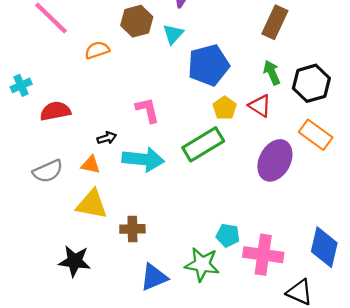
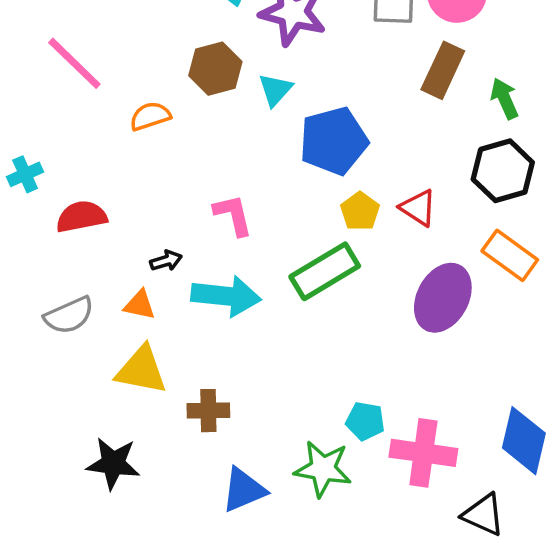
green arrow: (272, 73) -> (505, 99), moved

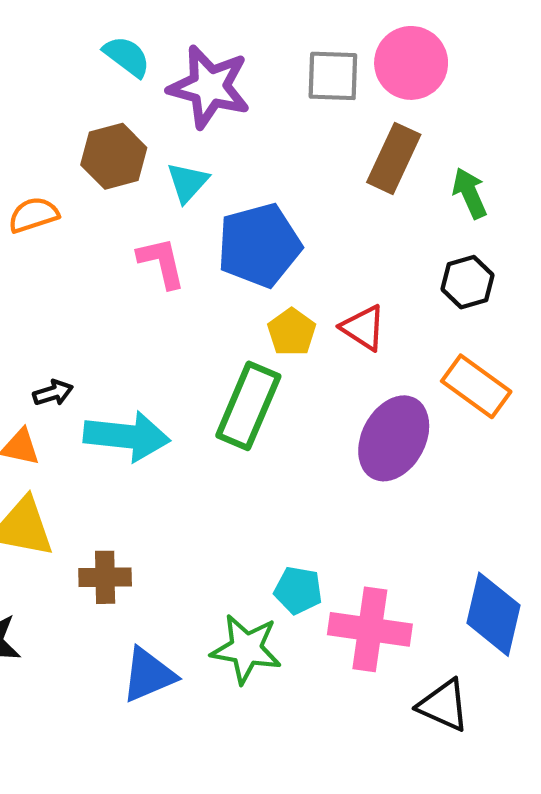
black hexagon: (503, 171) -> (468, 282), size x0.7
pink L-shape: (233, 215) -> (162, 263), moved
green rectangle: (325, 271) -> (248, 406), turned -36

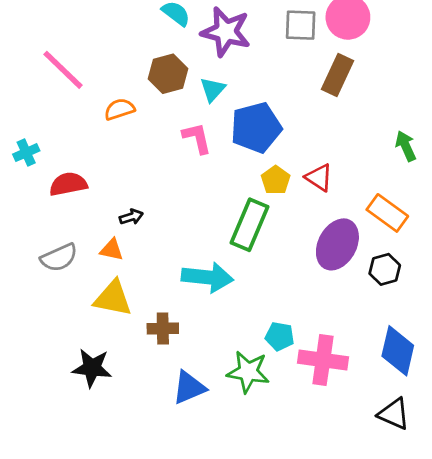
green arrow: (470, 193) -> (406, 146), moved
black hexagon: (468, 282) -> (385, 269), moved
cyan arrow: (127, 436) -> (207, 277), moved
black triangle: (444, 705) -> (394, 414), moved

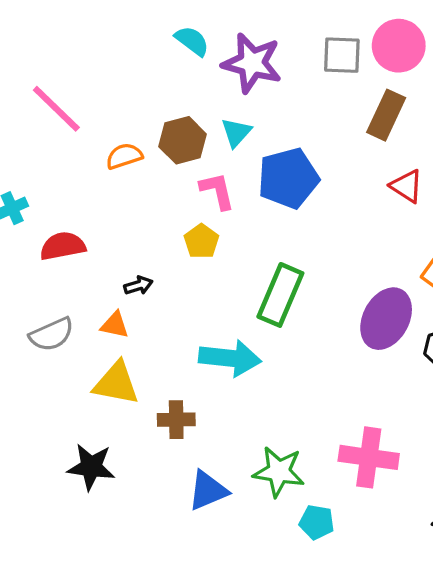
brown hexagon: (168, 74) -> (183, 140), moved
red triangle: (319, 177) -> (407, 186), moved
yellow pentagon: (276, 180) -> (201, 241), moved
cyan pentagon: (280, 336) -> (317, 522), moved

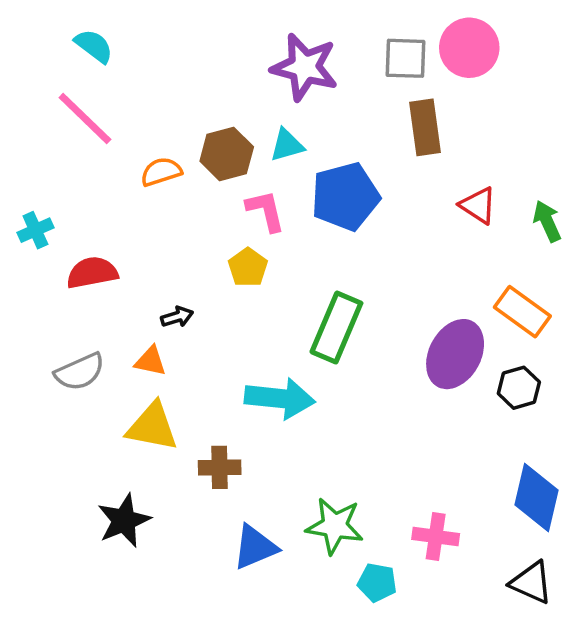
cyan semicircle: (192, 41) -> (94, 46), moved
brown rectangle: (386, 115) -> (425, 127), moved, turned -33
cyan triangle: (236, 132) -> (287, 145), turned 32
pink cross: (369, 457) -> (436, 536), moved, size x0.7
black star: (91, 467) -> (124, 521), turned -30

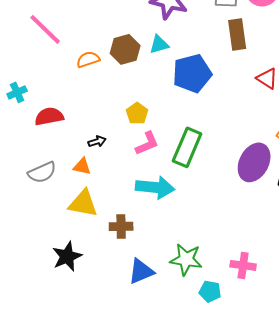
pink L-shape: (266, 211) -> (147, 143), moved, turned 80

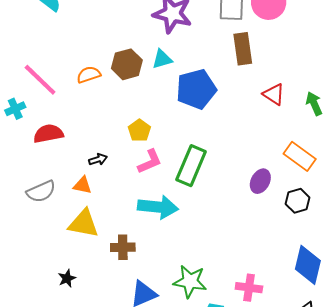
pink line: (45, 29) -> (40, 80), moved
purple ellipse: (254, 162) -> (260, 181), size x0.6
black star: (67, 256) -> (67, 278), size x0.6

